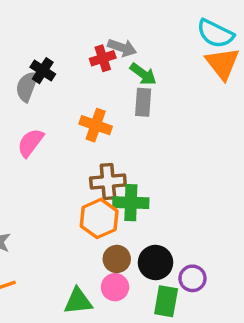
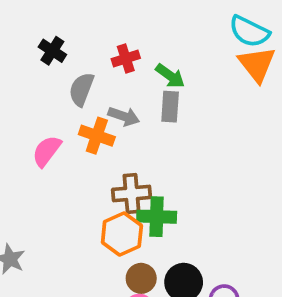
gray arrow: (122, 48) -> (124, 116), moved
black cross: (43, 71) -> (52, 51), moved
gray semicircle: (27, 86) -> (81, 89), moved
orange cross: (96, 125) -> (97, 136), moved

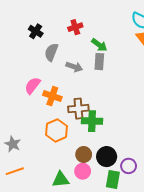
red cross: (126, 58) -> (75, 27), moved
orange cross: (97, 136) -> (52, 96), moved
orange hexagon: (122, 234) -> (57, 130), moved

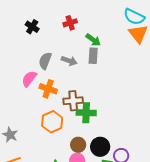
gray semicircle: (51, 52) -> (45, 61), moved

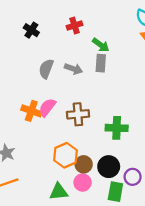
pink semicircle: (29, 79) -> (47, 107), moved
orange cross: (48, 89) -> (31, 111), moved
green cross: (86, 113) -> (117, 128), moved
orange hexagon: (52, 122) -> (65, 155), moved

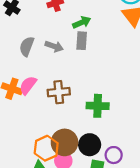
green arrow: (101, 45) -> (82, 22), turned -60
orange hexagon: (65, 155) -> (46, 148), moved
brown circle: (84, 164) -> (64, 142), size x1.5

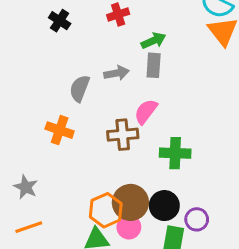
gray semicircle: (27, 46) -> (80, 88), moved
gray arrow: (54, 46) -> (117, 73), turned -30
pink semicircle: (28, 85) -> (146, 112), moved

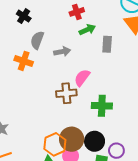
red cross: (118, 14) -> (77, 12), moved
gray rectangle: (154, 65) -> (107, 44), moved
gray semicircle: (80, 88) -> (37, 40), moved
orange cross: (60, 130) -> (24, 61), moved

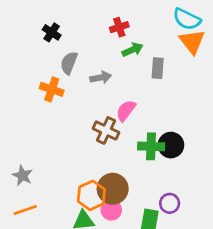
brown cross: (66, 93) -> (106, 130), turned 30
black circle: (95, 141) -> (171, 145), moved

